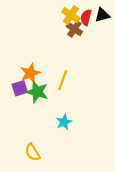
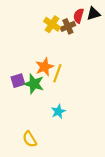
yellow cross: (71, 15) -> (52, 24), moved
brown cross: (74, 29) -> (68, 26), turned 32
orange star: (30, 73) -> (45, 67), moved

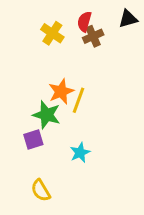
red semicircle: (79, 16) -> (84, 22), moved
yellow cross: (52, 24) -> (52, 33), moved
purple square: (18, 81) -> (33, 140), moved

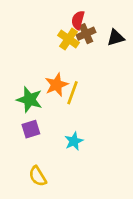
black triangle: (128, 19) -> (116, 38), moved
yellow cross: (52, 33) -> (69, 39), moved
green star: (47, 115) -> (30, 100), moved

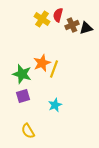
brown cross: (86, 34) -> (72, 25), moved
yellow cross: (69, 39) -> (42, 19), moved

